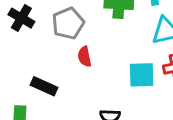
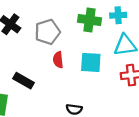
cyan square: (142, 75) -> (91, 62), moved

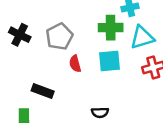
green cross: (90, 20) -> (111, 28), moved

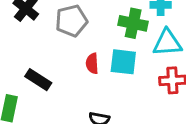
red semicircle: (75, 64) -> (92, 63), moved

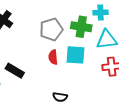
gray pentagon: (71, 21) -> (51, 29), moved

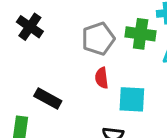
cyan square: (76, 55) -> (132, 99), moved

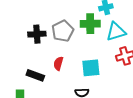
black cross: (30, 27) -> (37, 34), moved, turned -30
red semicircle: (102, 78) -> (58, 63), moved, turned 32

